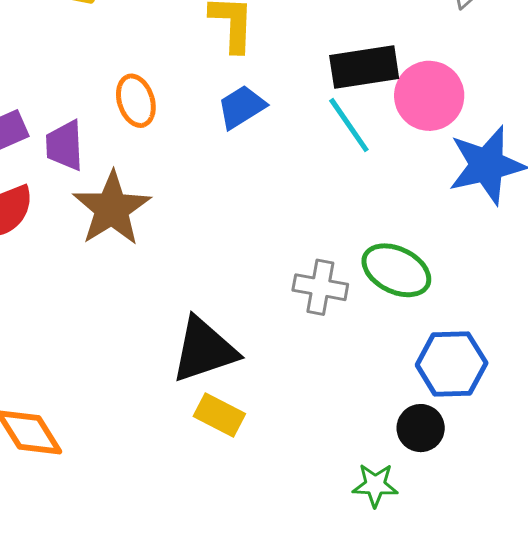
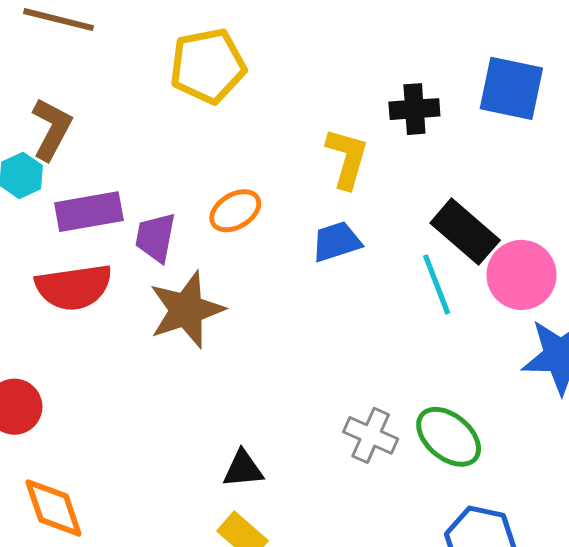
black rectangle: (364, 67) -> (465, 232), turned 36
orange ellipse: (136, 101) -> (235, 211), turned 63
black triangle: (204, 350) -> (243, 469), size x0.6

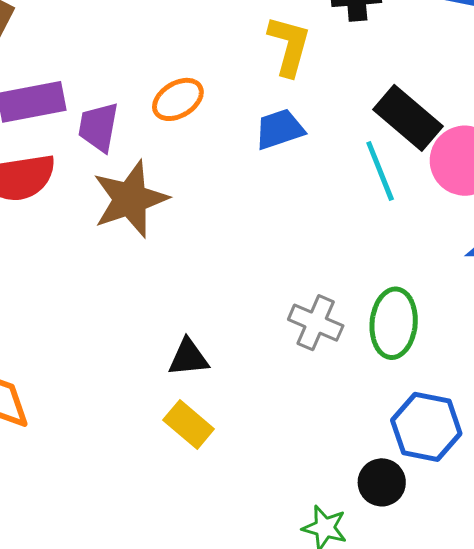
green ellipse: (449, 437) -> (394, 323), turned 56

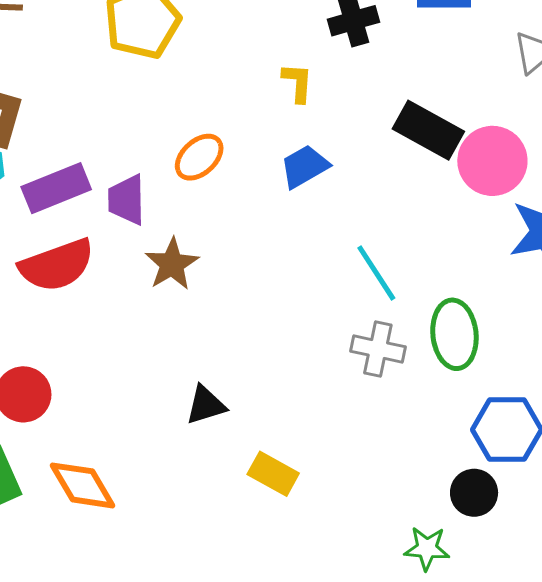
yellow L-shape: (289, 46) -> (298, 83), size x0.7
cyan line: (380, 171) -> (376, 273), moved
brown star: (130, 199) -> (172, 264), size x0.7
black triangle: (188, 358) -> (206, 405), moved

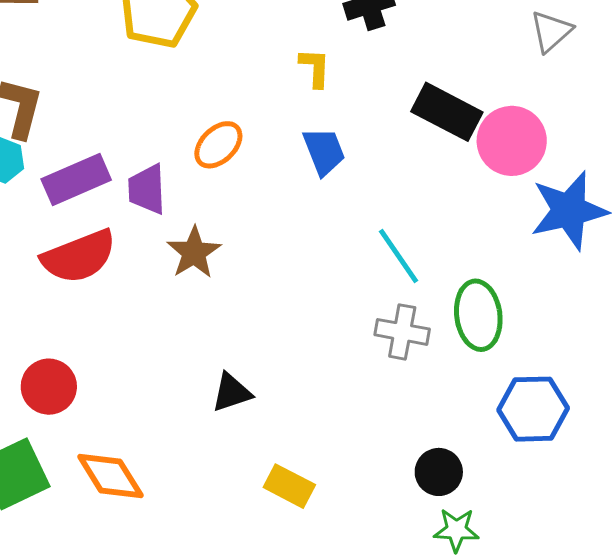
blue trapezoid: (305, 166) -> (324, 151), turned 100
yellow rectangle: (273, 474) -> (289, 486), moved
black circle: (474, 493) -> (439, 472), moved

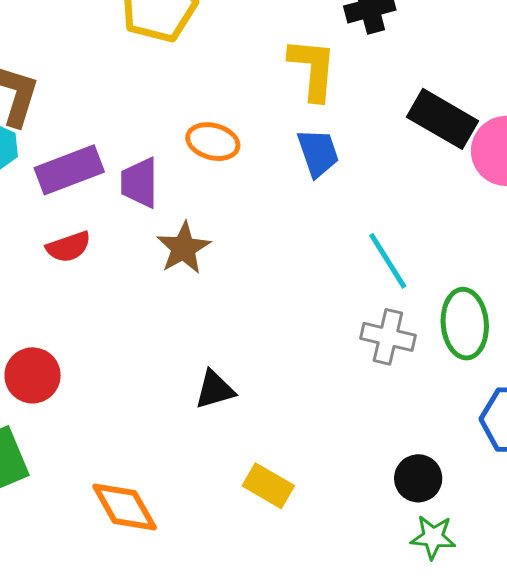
yellow L-shape: (315, 68) -> (313, 69), size x1.6
orange ellipse: (218, 145) -> (213, 142), turned 57
red semicircle: (79, 257) -> (68, 247), size x0.6
orange diamond: (110, 476) -> (125, 507), moved

